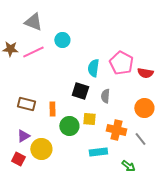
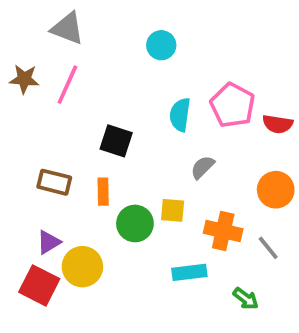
cyan circle: (62, 40) -> (161, 45), moved
pink line: (33, 52) -> (67, 85), turned -40
black square: (80, 91) -> (116, 141), moved
gray semicircle: (105, 96) -> (203, 167), turned 40
red square: (18, 159) -> (39, 285), size x1.5

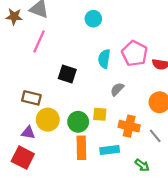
brown star: (24, 79) -> (14, 17), moved
orange rectangle: (103, 192) -> (81, 148), moved, size x1.5
purple triangle: (49, 242) -> (28, 133), turned 40
yellow circle: (82, 267) -> (48, 120), moved

